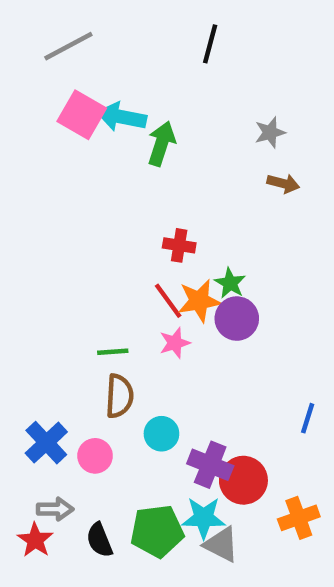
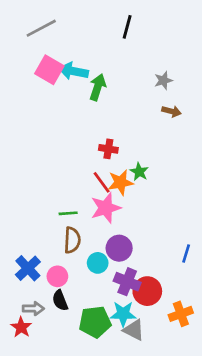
purple circle: (237, 319) -> (119, 248), moved
pink star: (175, 343) -> (106, 208), size x1.6
black semicircle: (99, 540) -> (60, 300), moved

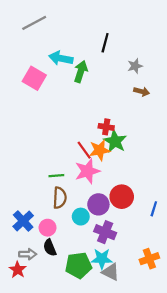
black line: (127, 27) -> (105, 43), moved
pink square: (49, 70) -> (34, 78), moved
red cross: (108, 149) -> (106, 127), moved
green star: (139, 172) -> (115, 141), size x1.5
red circle: (147, 291) -> (122, 197), moved

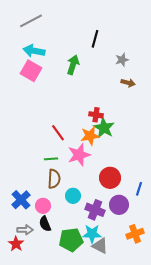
cyan arrow: (61, 58) -> (34, 51), moved
red line: (84, 150) -> (58, 133), moved
purple circle: (98, 204) -> (119, 205), moved

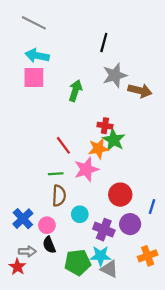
gray line: (31, 21) -> (34, 23), turned 55
gray star: (122, 60) -> (115, 75), moved, size x1.6
green arrow: (73, 65) -> (75, 91), moved
pink square: (31, 71) -> (34, 77), turned -30
brown arrow: (128, 83) -> (140, 91), size x1.5

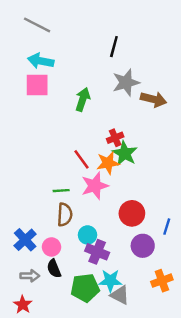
red cross: (105, 126) -> (115, 138), turned -32
red line: (63, 145) -> (81, 159), moved
purple cross: (104, 230) -> (97, 252), moved
red star: (17, 267) -> (23, 305), moved

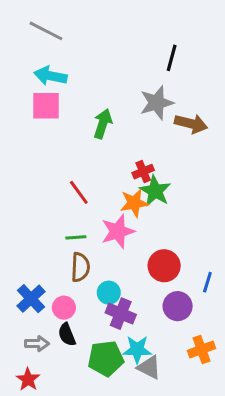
black line: (114, 47) -> (172, 58), moved
red line: (81, 159) -> (79, 192), moved

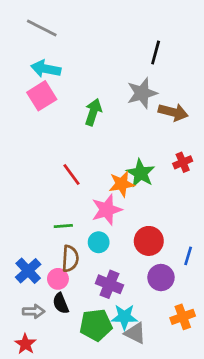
pink square: (46, 106) -> (42, 96), turned -32
red cross: (143, 172) -> (183, 162), moved
green line: (76, 237) -> (63, 226), moved
brown semicircle: (80, 267) -> (70, 259), moved
cyan circle: (109, 293) -> (99, 242), moved

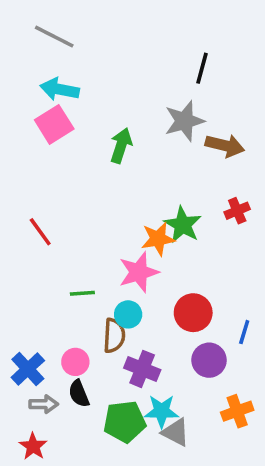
red line: (71, 174) -> (40, 232), moved
brown semicircle: (70, 259) -> (114, 336), moved
blue cross: (28, 271) -> (28, 369), moved

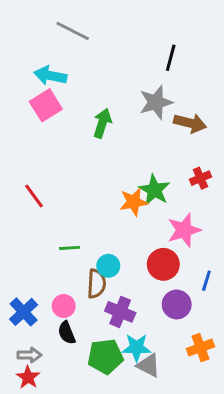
gray line: (54, 37) -> (73, 31), moved
pink star: (139, 272) -> (184, 230), moved
gray arrow: (44, 404) -> (29, 355), moved

